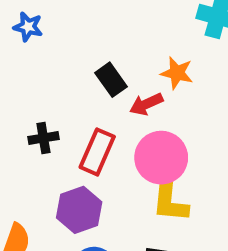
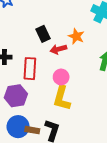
red rectangle: (97, 152) -> (30, 69), turned -30
pink circle: (161, 158) -> (61, 77), size x0.6

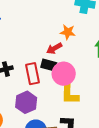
black rectangle: (43, 34) -> (49, 65), moved, turned -35
pink circle: (61, 77) -> (64, 74), size x1.5

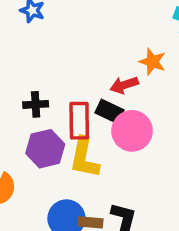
yellow L-shape: (69, 93) -> (84, 158), moved
purple hexagon: (26, 102) -> (45, 149), moved

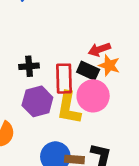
orange star: (152, 62) -> (109, 65), moved
pink circle: (132, 131) -> (93, 96), moved

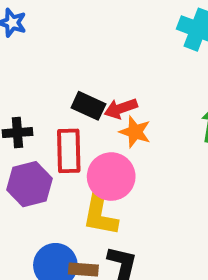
black rectangle: (88, 71) -> (88, 106), moved
yellow L-shape: (69, 108) -> (100, 212), moved

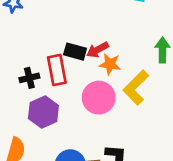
red rectangle: (69, 151) -> (57, 70), moved
yellow L-shape: (100, 212) -> (136, 87), moved, turned 44

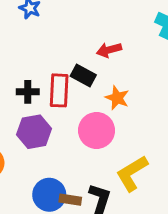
red arrow: (98, 50) -> (109, 50), moved
yellow L-shape: (136, 87) -> (132, 173), moved

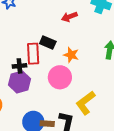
red arrow: (109, 50) -> (69, 17), moved
black cross: (28, 92) -> (19, 66), moved

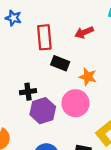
red rectangle: (33, 54) -> (44, 37), moved
purple hexagon: (20, 82) -> (43, 111), moved

